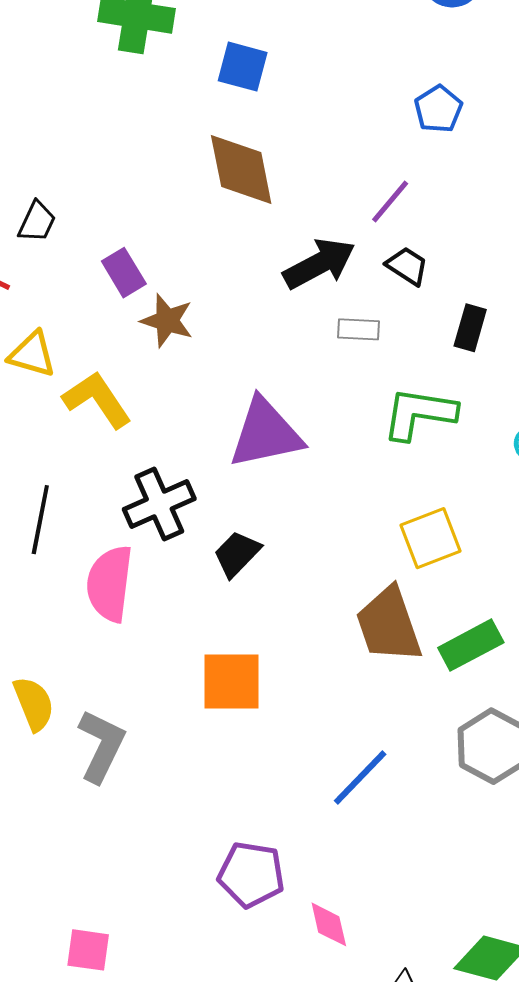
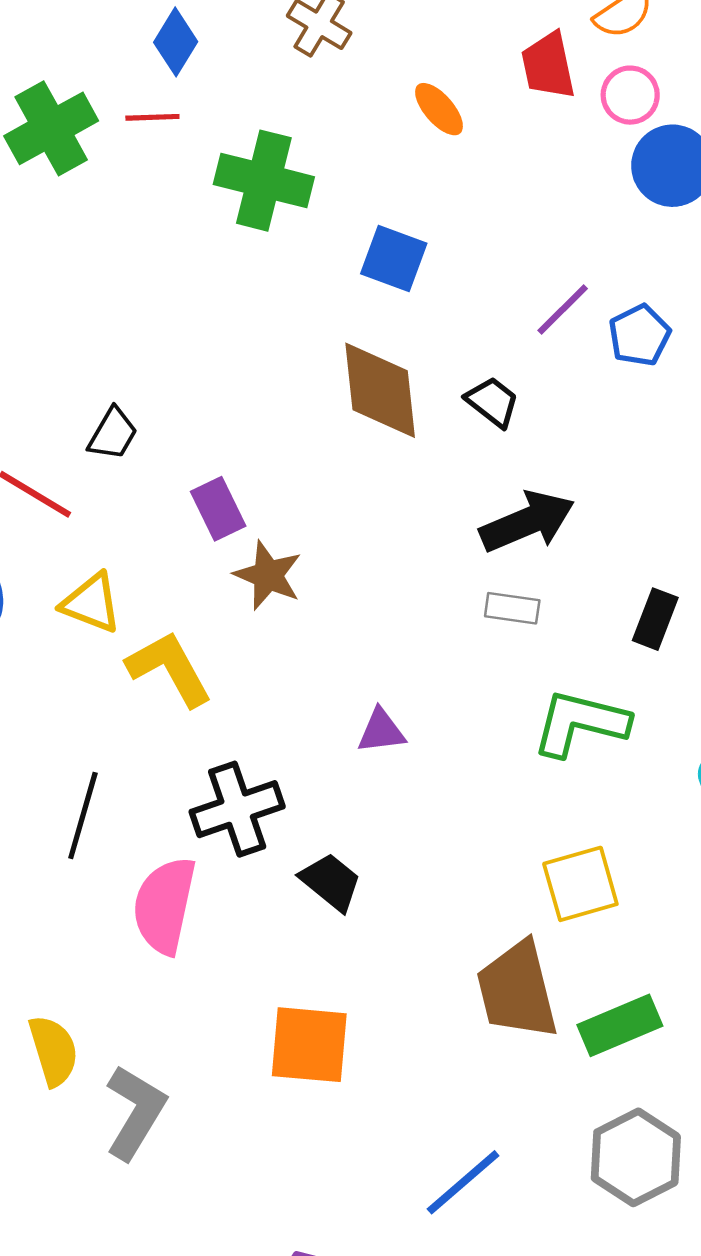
purple line: (390, 202) -> (563, 310), moved
black arrow: (319, 264) -> (527, 522), moved
black trapezoid: (407, 266) -> (492, 402), moved
purple triangle: (266, 433) -> (381, 731), size x0.5
black trapezoid: (237, 554) -> (331, 882), turned 80

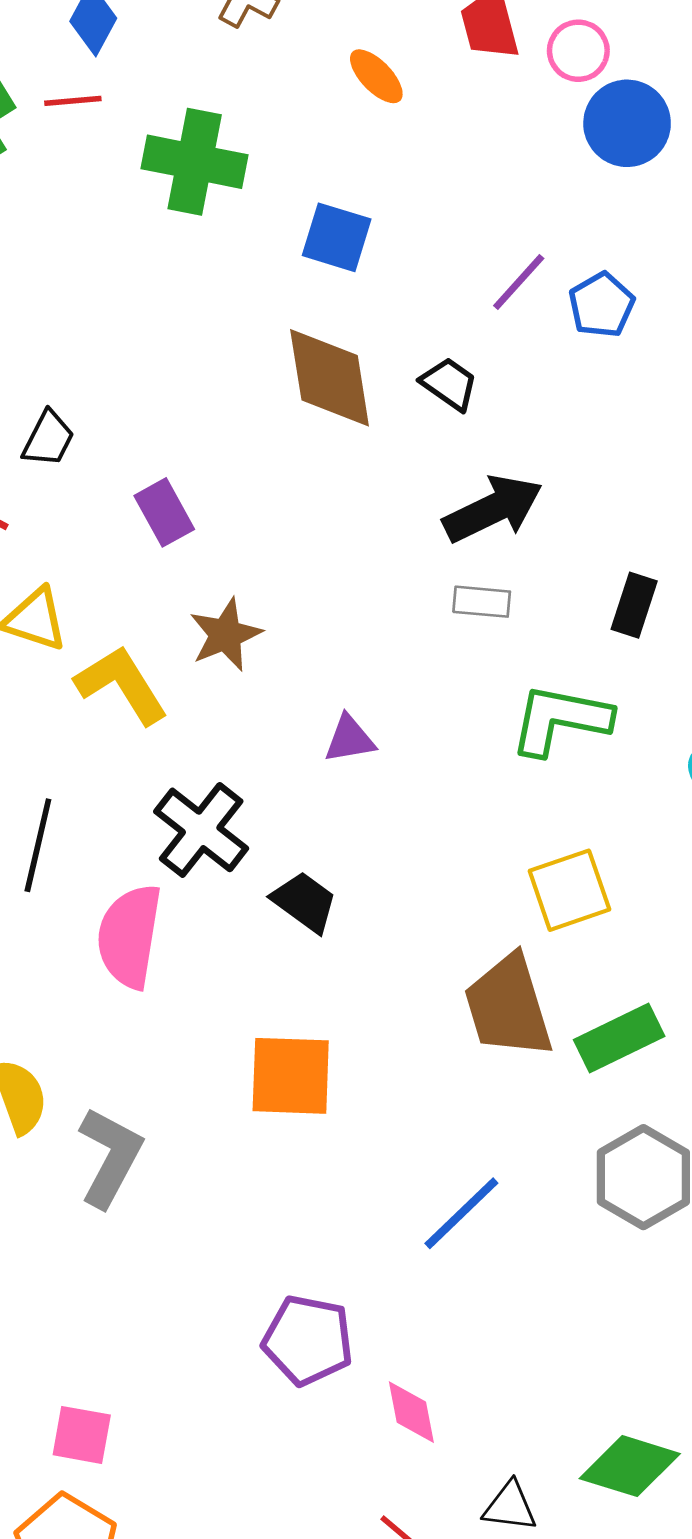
brown star: (268, 575) -> (225, 635), moved, turned 30
black cross: (237, 809) -> (201, 830), turned -30

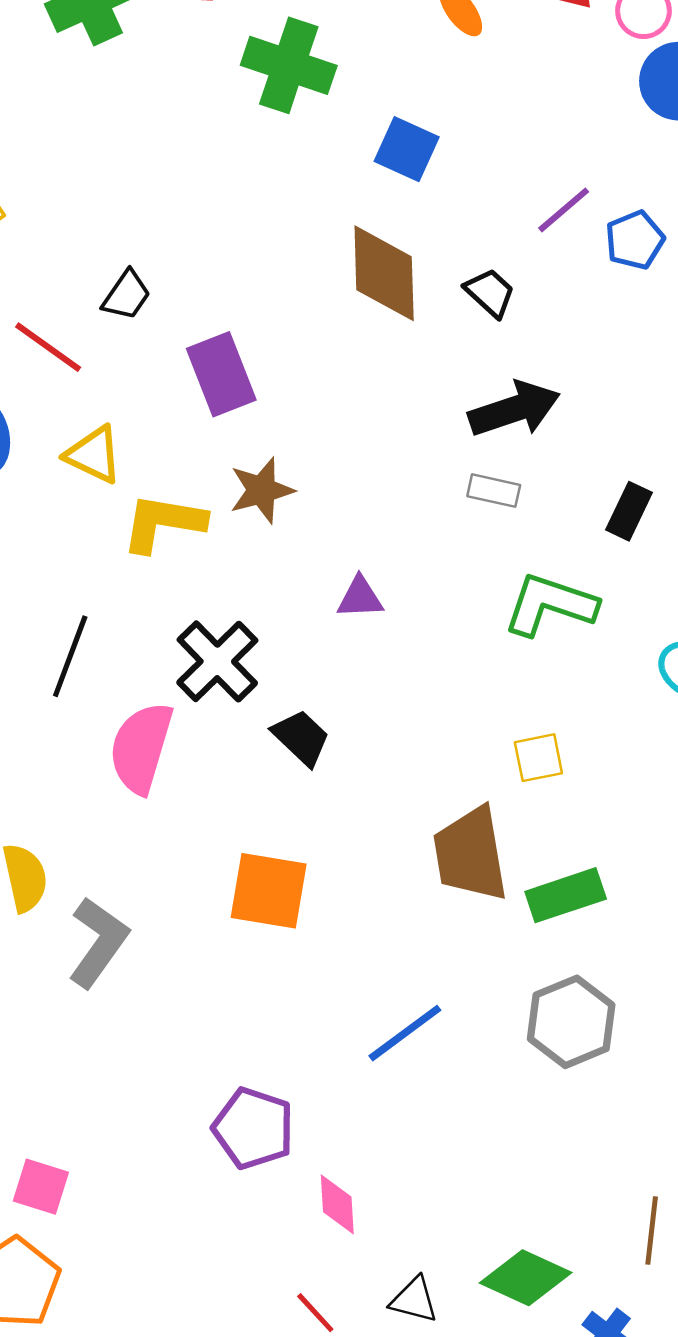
purple rectangle: (164, 512) -> (221, 374), size x1.4
yellow L-shape: (122, 685) -> (163, 523), turned -56
yellow square: (569, 890) -> (538, 758), size x0.7

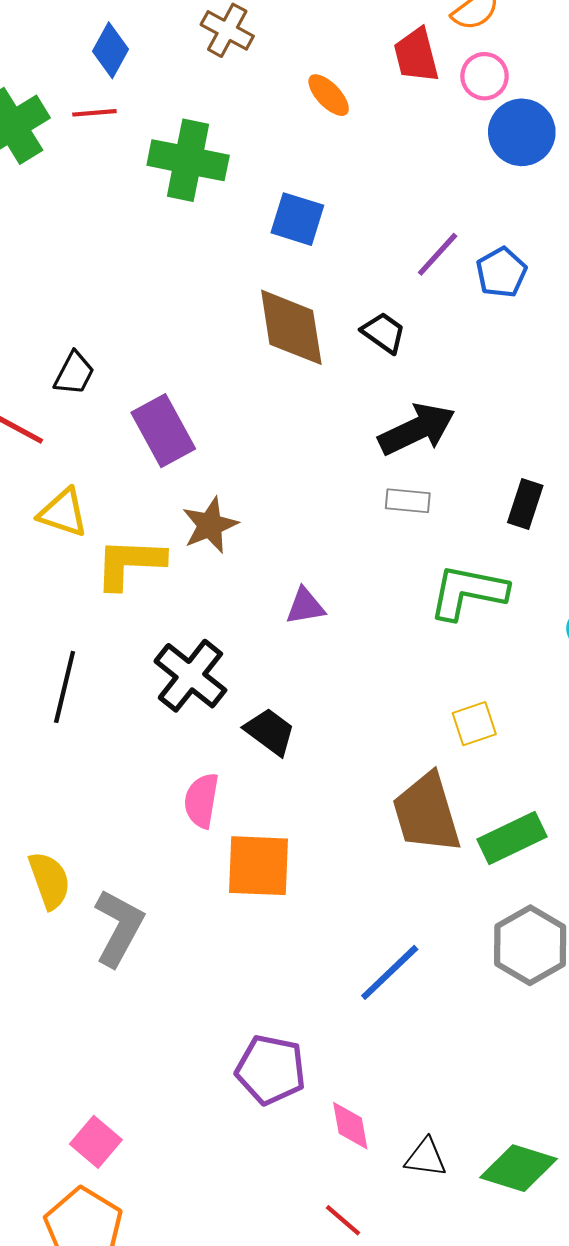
pink semicircle: (141, 748) -> (202, 801), moved, size x0.7
pink square: (41, 1187) -> (96, 1142), turned 30
black triangle: (414, 1300) -> (426, 1158), moved

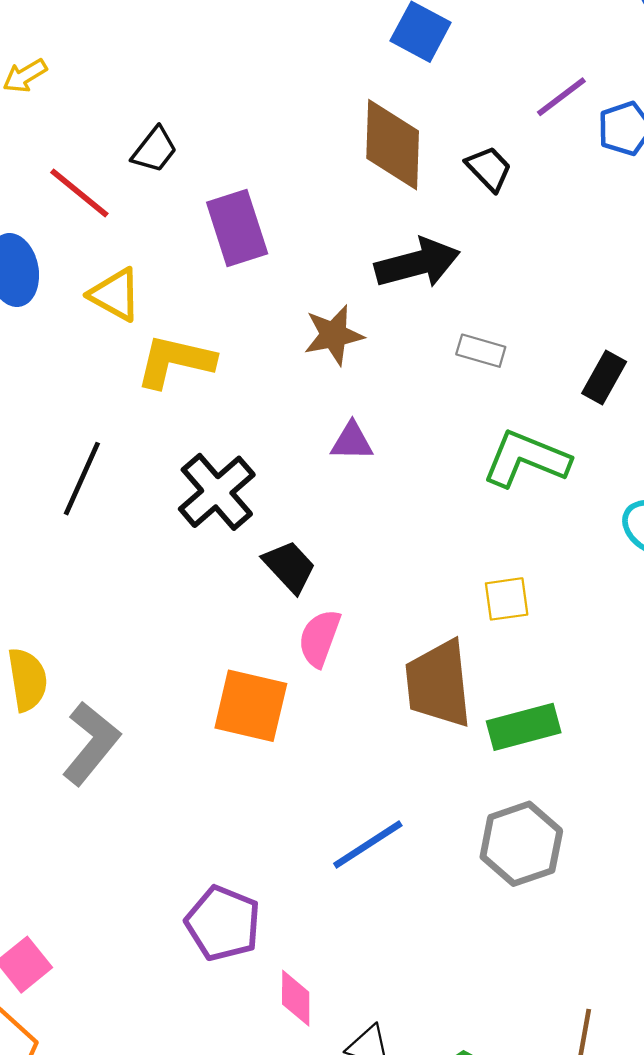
black arrow: (417, 429) -> (417, 263), moved
brown star: (210, 525) -> (334, 335), moved
pink semicircle: (202, 801) -> (319, 638), moved

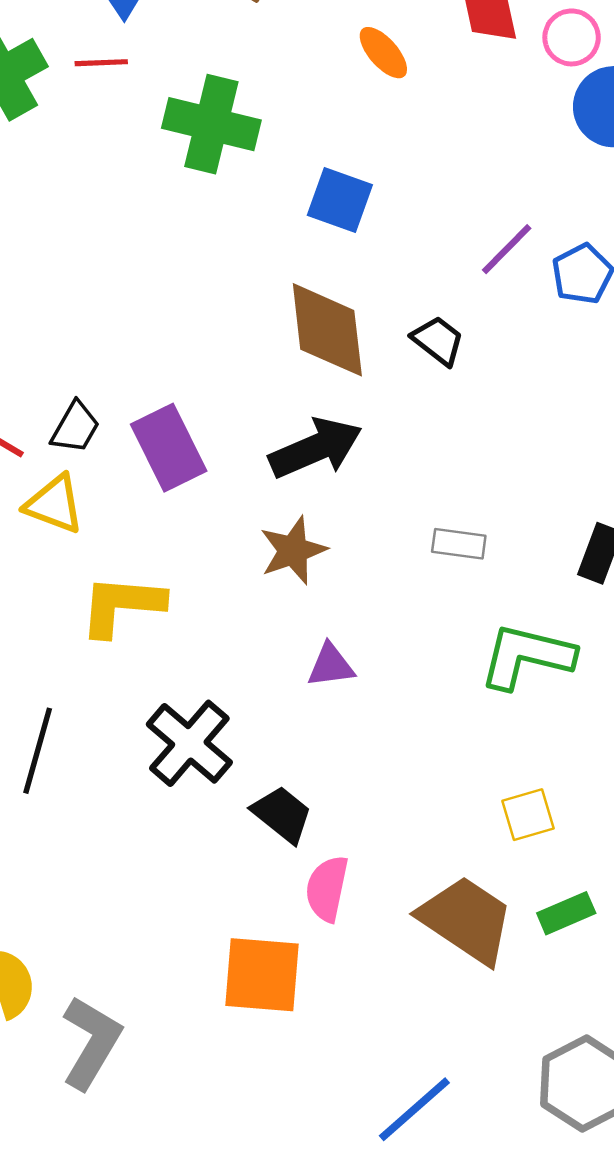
black trapezoid: (154, 150) -> (75, 427), moved
black arrow: (417, 263) -> (316, 448), moved
yellow triangle: (115, 295) -> (54, 504), moved
brown trapezoid: (438, 684) -> (466, 920), turned 138
green rectangle: (524, 727) -> (566, 913), moved, size x0.7

